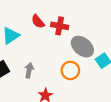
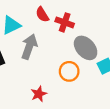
gray arrow: (29, 70) -> (29, 47), moved, size x1.5

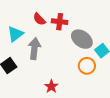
orange circle: (69, 71) -> (87, 66), moved

